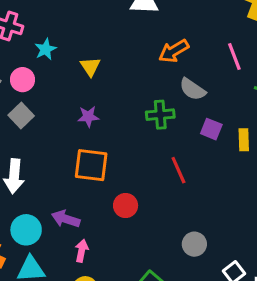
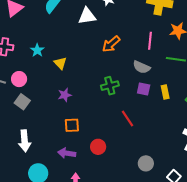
cyan star: (46, 49) -> (37, 50), moved
pink line: (234, 57) -> (150, 41), turned 36
gray semicircle: (193, 89) -> (142, 67), moved
orange square: (91, 165) -> (72, 125), size x0.7
purple arrow: (66, 219) -> (67, 153), moved

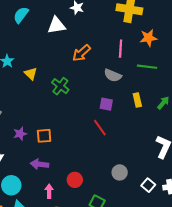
green cross: (110, 86) -> (60, 86), moved, turned -36
purple square: (144, 89) -> (106, 104), moved
purple star: (65, 95) -> (20, 134), moved
red circle: (98, 147) -> (75, 180), moved

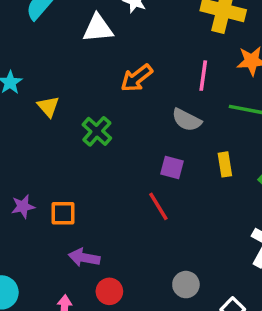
purple arrow: (40, 164) -> (84, 258), moved

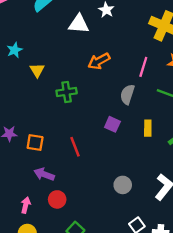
gray semicircle: (187, 120) -> (127, 94), turned 72
green cross: (97, 131) -> (67, 92), turned 30
red line: (158, 206) -> (75, 147), moved
gray circle: (186, 285) -> (123, 185), moved

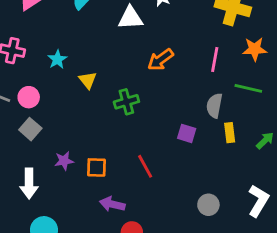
gray semicircle: (127, 94) -> (214, 106), moved

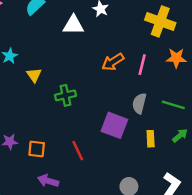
orange arrow: (160, 60) -> (113, 62), moved
green line: (248, 88) -> (173, 105), moved
purple square: (187, 133) -> (114, 125), size x1.6
yellow rectangle: (230, 133) -> (151, 139), moved

